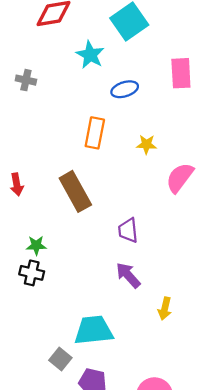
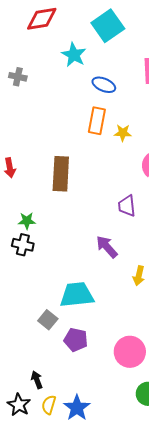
blue ellipse: (125, 89) -> (104, 85), turned 40
orange rectangle: (95, 133) -> (97, 121), moved
brown rectangle: (75, 191) -> (61, 174), turned 32
purple trapezoid: (128, 230) -> (127, 206), moved

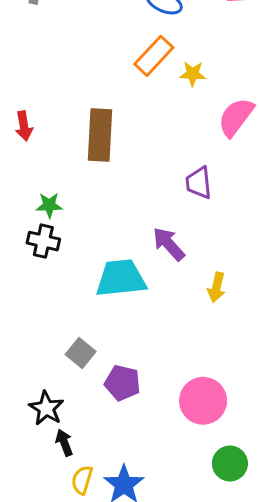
orange rectangle: (97, 121) -> (154, 56), turned 32
cyan trapezoid: (77, 295) -> (121, 278), moved
black star: (19, 405) -> (46, 408), moved

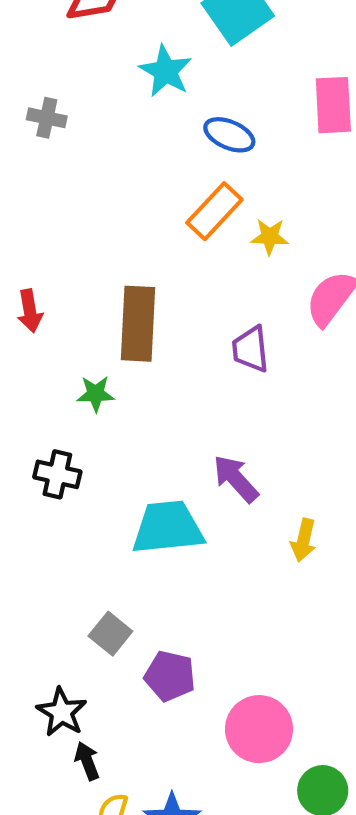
purple trapezoid: (199, 183) -> (251, 349), moved
green star: (49, 205) -> (96, 394), moved
pink circle: (203, 401) -> (259, 729), moved

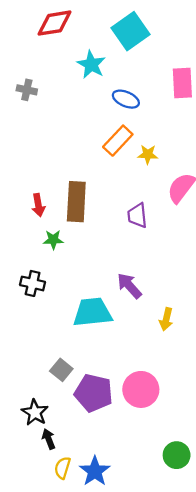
red arrow: (30, 311) -> (38, 205), moved
purple pentagon: (170, 676) -> (94, 393), size x1.4
pink circle: (259, 729) -> (141, 389), moved

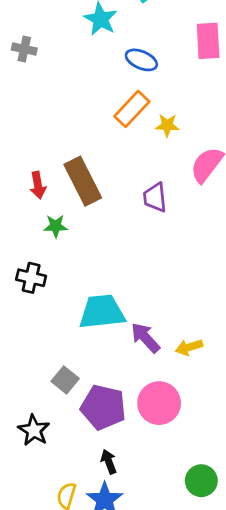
brown rectangle: (76, 202) -> (83, 181), turned -30
purple arrow: (129, 286) -> (145, 338), moved
yellow arrow: (166, 319) -> (189, 347), moved, turned 60
black arrow: (49, 439) -> (109, 462), moved

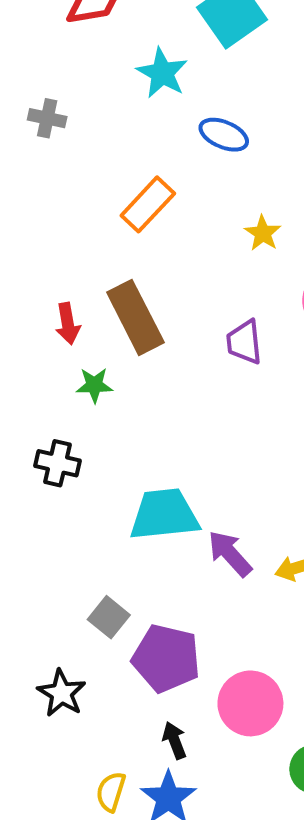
orange rectangle: (132, 109) -> (148, 204), moved
yellow star: (167, 125) -> (263, 233), turned 30
pink circle: (159, 403) -> (250, 703), moved

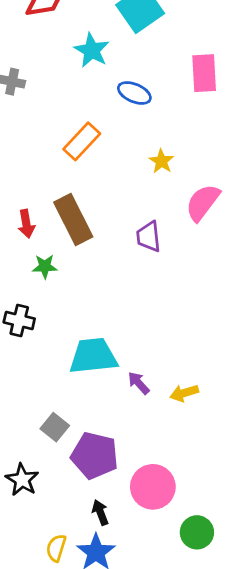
purple arrow: (230, 554) -> (139, 383), size x0.7

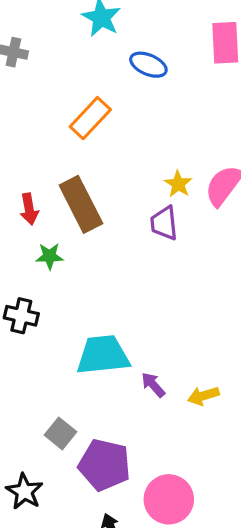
yellow star: (161, 161) -> (178, 184), moved

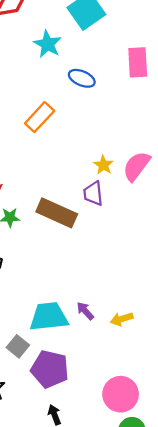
brown rectangle: (81, 204) -> (57, 213), moved, turned -39
cyan trapezoid: (103, 355) -> (49, 317), moved
pink circle: (169, 499) -> (121, 394), moved

